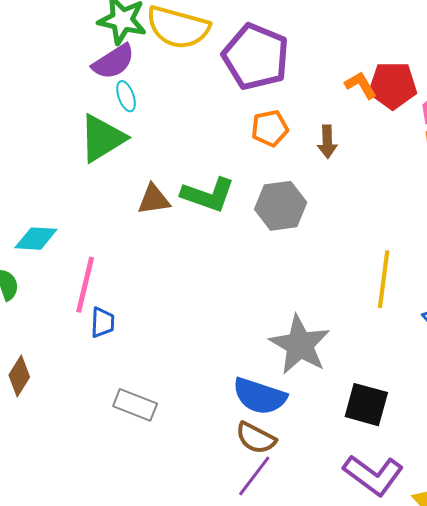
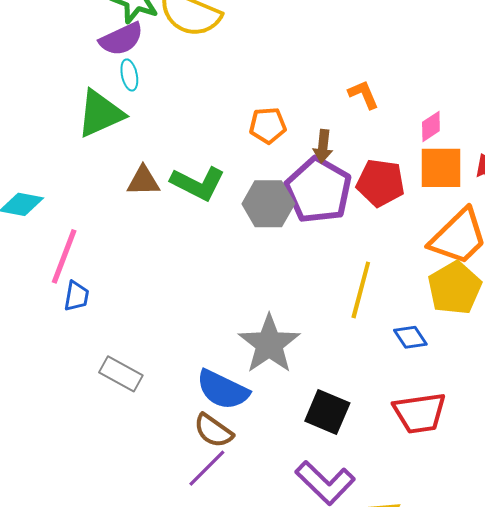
purple pentagon: (256, 57) -> (318, 190), moved
red pentagon: (393, 85) -> (381, 183), moved
gray rectangle: (135, 405) -> (121, 374), moved

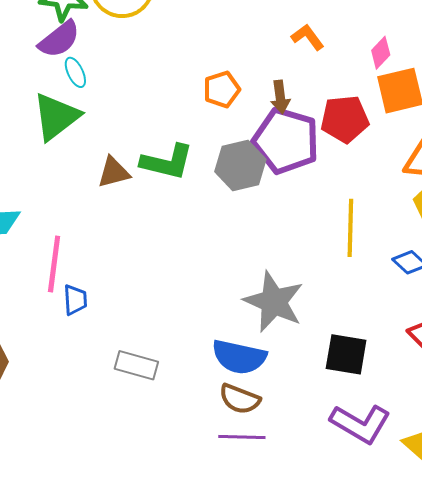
purple line: (207, 468) -> (242, 437), turned 60

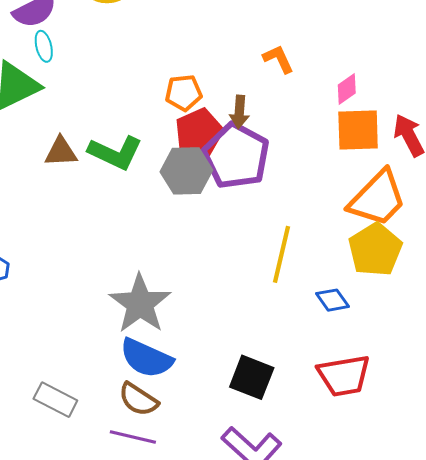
red pentagon: (345, 119) -> (199, 132), moved, turned -30
gray star: (274, 302) -> (140, 304), moved
gray rectangle: (136, 365) -> (55, 400), moved

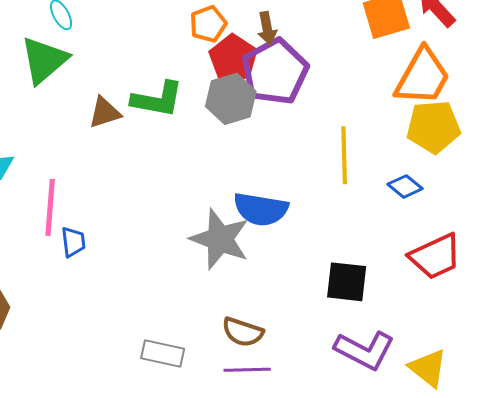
purple pentagon: (236, 156) -> (275, 72), turned 30
yellow pentagon: (375, 250) -> (433, 127), turned -30
blue semicircle: (146, 358) -> (261, 209), moved

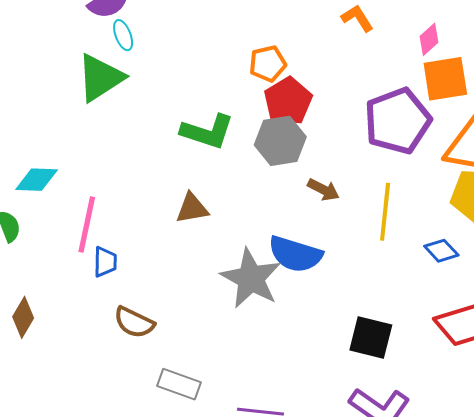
brown arrow: (267, 28) -> (323, 190), moved, turned -60
purple pentagon: (275, 72) -> (398, 121), moved
brown triangle: (105, 113) -> (192, 208), moved
brown semicircle: (243, 332) -> (134, 322), moved

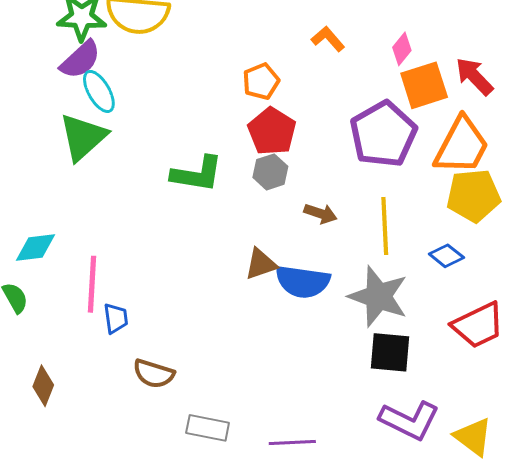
cyan ellipse: (123, 35) -> (99, 91), size x1.4
orange pentagon: (268, 64) -> (261, 81), moved
gray hexagon: (280, 141) -> (270, 172), size x0.7
brown triangle: (192, 208) -> (261, 264), moved
gray star: (251, 278) -> (378, 296), moved

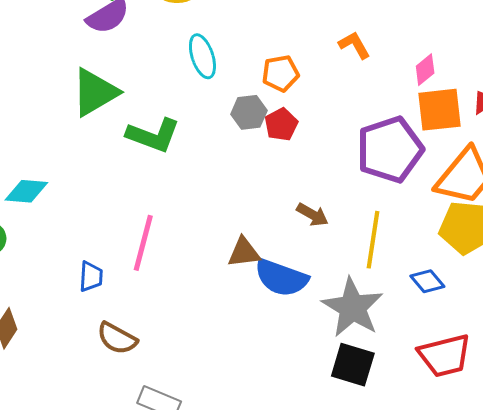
cyan ellipse: (99, 91) -> (202, 56), moved
red pentagon: (272, 131) -> (281, 124), size x0.7
gray hexagon: (270, 172) -> (249, 112), moved
green L-shape: (197, 174) -> (153, 135), moved
pink line: (92, 284) -> (143, 243), moved

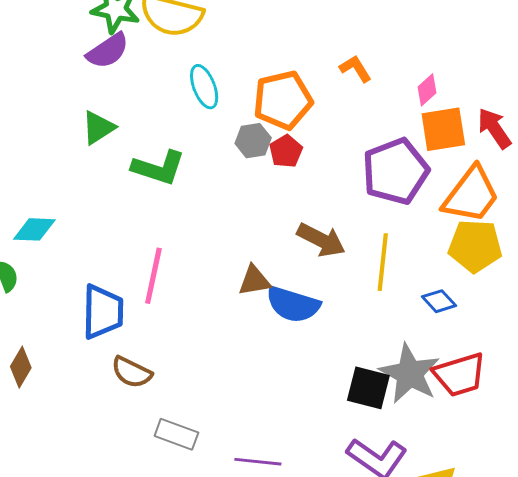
orange pentagon: (280, 73) -> (283, 100), size x1.6
green triangle: (95, 92) -> (98, 128), size x0.7
brown arrow: (312, 215) -> (321, 240), size x1.5
blue trapezoid: (91, 277) -> (103, 312), size x1.8
gray star: (353, 307) -> (410, 374), moved

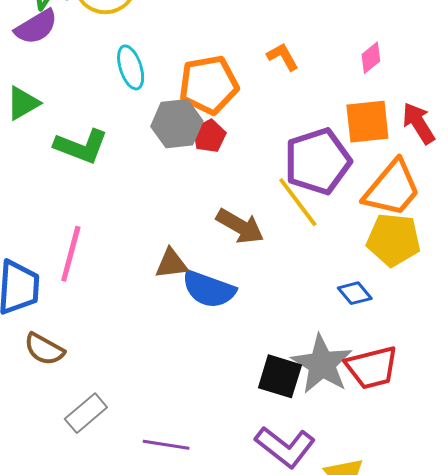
pink diamond: (427, 90) -> (371, 58), moved
gray hexagon: (253, 141) -> (177, 124), size x1.4
yellow line: (383, 262) -> (298, 202), moved, turned -46
gray rectangle: (176, 434) -> (86, 413), turned -63

